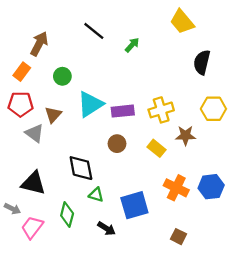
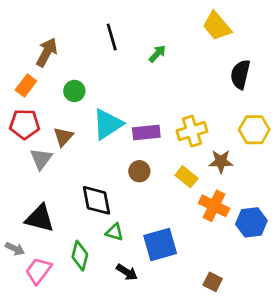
black line: (94, 31) -> (112, 37), turned 35
gray triangle: (35, 133) -> (41, 159), turned 30
orange cross: (176, 188) -> (214, 206), moved

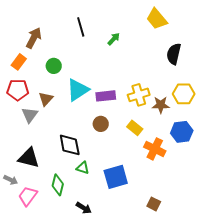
brown star: (221, 162) -> (161, 105), moved
blue hexagon: (251, 222) -> (182, 132), moved
black arrow: (127, 272) -> (84, 208), moved

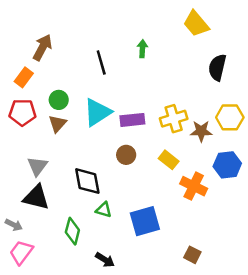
black line: (81, 27) -> (101, 62), moved
green arrow: (114, 39) -> (142, 49), turned -40
green circle: (54, 66) -> (59, 100), moved
gray triangle: (30, 115) -> (37, 166), moved
pink trapezoid: (28, 196) -> (21, 252), moved

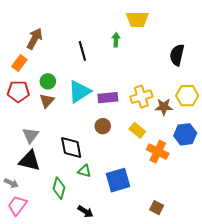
yellow trapezoid: (196, 24) -> (137, 19), moved, turned -50

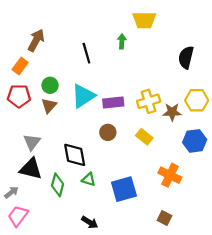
orange cross: (158, 152) -> (170, 175), moved
gray arrow: (11, 183) -> (11, 192), turned -64
green diamond: (59, 188) -> (58, 185), moved

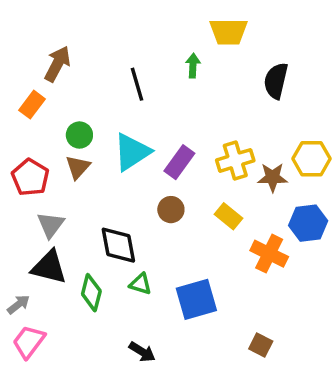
black semicircle: (186, 57) -> (276, 81), moved
red pentagon: (19, 96) -> (30, 177), moved, turned 30
purple rectangle: (113, 102) -> (179, 162), turned -48
orange cross: (170, 175) -> (269, 254), moved

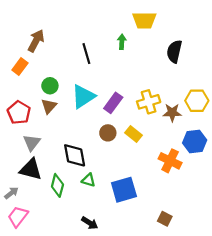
yellow rectangle: (229, 216) -> (134, 134), moved

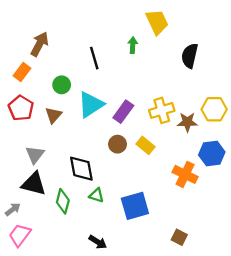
yellow trapezoid: (144, 20) -> (157, 22), turned -115
green circle: (50, 86) -> (62, 85), moved
red pentagon: (19, 113) -> (21, 108), moved

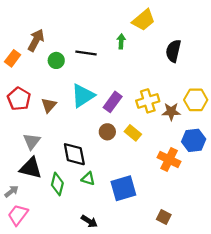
yellow trapezoid: (157, 22) -> (144, 20), turned 75
black line: (94, 58) -> (86, 53), turned -66
orange rectangle: (22, 72) -> (13, 58), moved
green circle: (62, 85) -> (56, 60), moved

